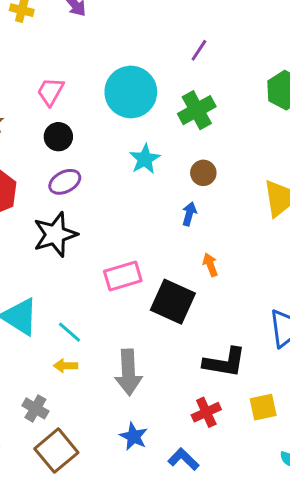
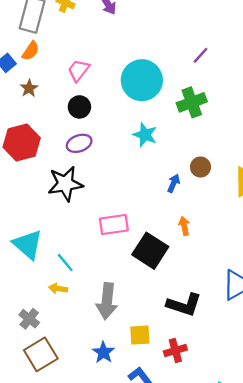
cyan star: (145, 159) -> (145, 135), turned -30
brown circle: (203, 173) -> (200, 167), moved
yellow square: (263, 407) -> (140, 335), moved
red cross: (206, 412) -> (175, 350), moved

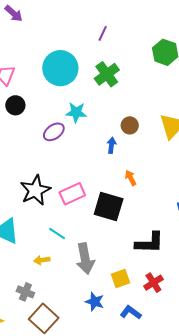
purple ellipse: (79, 143) -> (54, 132), moved
black star: (65, 184) -> (35, 190), moved
cyan line: (65, 263) -> (57, 233), moved

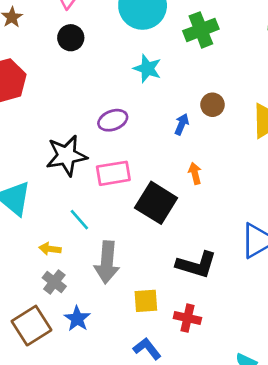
purple ellipse: (54, 132) -> (113, 120), moved
red cross: (153, 283) -> (187, 318), turned 30
gray cross: (25, 292) -> (54, 282), moved
blue star: (95, 302) -> (77, 319), moved

